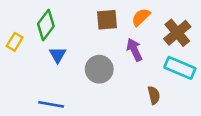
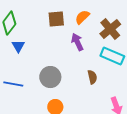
gray circle: (99, 69) -> (50, 77), moved

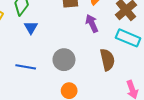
brown semicircle: (92, 77) -> (107, 60), size x1.5

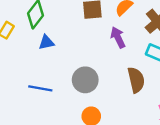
blue triangle: (31, 28) -> (46, 42), turned 48

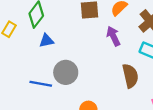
gray circle: (85, 80) -> (66, 72), moved

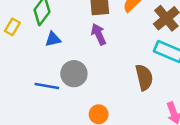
purple arrow: (113, 36) -> (99, 34), moved

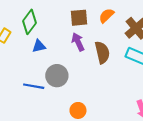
brown semicircle: (144, 77) -> (102, 52), moved

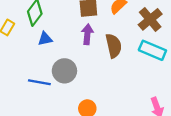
purple arrow: (78, 42) -> (87, 34), turned 30

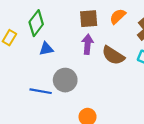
brown semicircle: (114, 46) -> (113, 55), turned 135

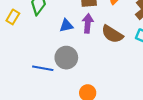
blue triangle: (46, 49) -> (66, 26), moved

